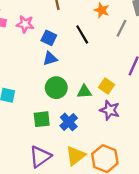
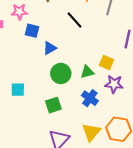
pink star: (25, 24) -> (19, 12), moved
blue square: (49, 38) -> (32, 31), moved
blue cross: (69, 122) -> (90, 98), moved

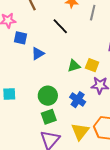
green triangle: (87, 72) -> (74, 66), moved
green circle: (61, 73) -> (48, 96), moved
green square: (53, 105) -> (49, 117), moved

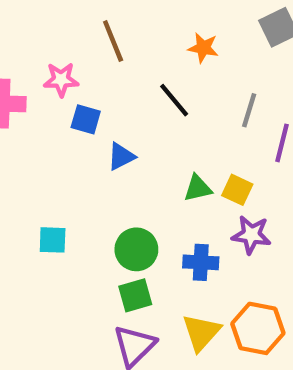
gray line: (93, 13) -> (249, 110), moved
blue cross: (78, 100) -> (201, 262), turned -35

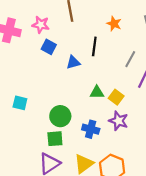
black line: (174, 100) -> (94, 46), turned 36
blue triangle: (121, 156) -> (73, 62), moved

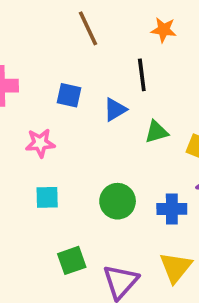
pink star: (41, 25) -> (40, 143), moved
green triangle: (97, 92) -> (156, 132), moved
green square: (55, 139) -> (72, 260), moved

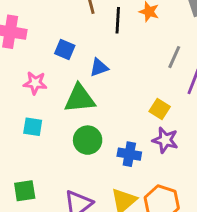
black line: (142, 75) -> (118, 20), moved
green triangle: (156, 132) -> (80, 99), moved, size x1.6
green square: (72, 260) -> (25, 191), moved

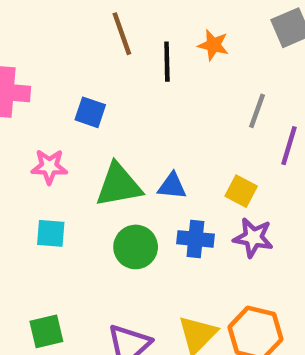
blue triangle: (99, 67) -> (172, 186), moved, turned 30
blue cross: (129, 154) -> (195, 239), moved

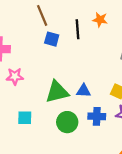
brown line: (122, 34) -> (42, 15), moved
blue square: (90, 112) -> (52, 39), moved
pink star: (49, 167) -> (15, 76), moved

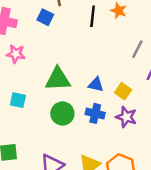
blue square: (52, 39) -> (45, 17), moved
blue triangle: (84, 91) -> (96, 85), moved

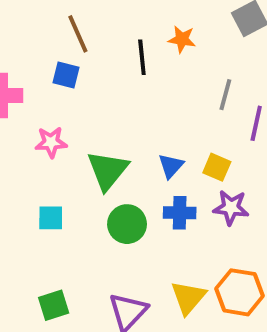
pink star: (16, 54) -> (51, 142), moved
green triangle: (58, 79) -> (108, 170), turned -36
blue triangle: (96, 85) -> (171, 166), turned -49

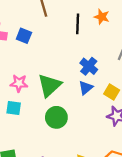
blue square: (66, 75) -> (24, 36), moved
pink star: (51, 142) -> (19, 83), moved
blue cross: (180, 213) -> (89, 66), moved, turned 30

